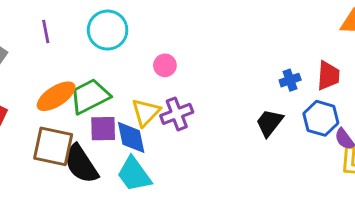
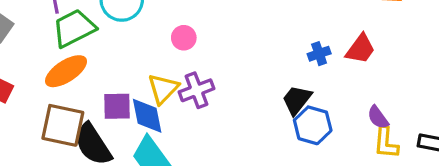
red trapezoid: (328, 76) -> (360, 49), turned 32
green trapezoid: (90, 96) -> (74, 28), moved
blue hexagon: (321, 118) -> (313, 125), moved

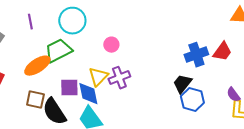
green trapezoid: (74, 28) -> (58, 51), moved
blue cross: (319, 54) -> (196, 55), size x1.6
brown square: (63, 125) -> (35, 100), size x0.7

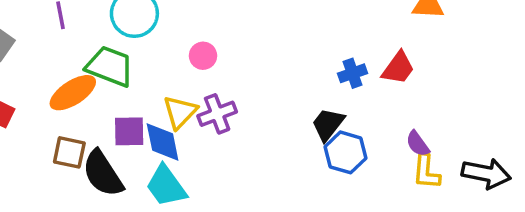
green trapezoid: (58, 51) -> (110, 66), turned 48
blue cross: (196, 55) -> (353, 73), size x0.7

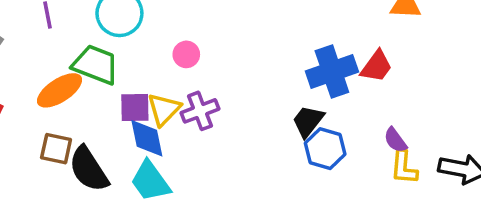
blue cross: (353, 73) -> (332, 72), size x1.8
purple square: (129, 131) -> (135, 108), moved

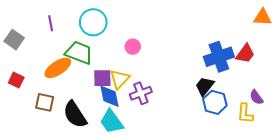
purple cross: (200, 111) -> (141, 93), moved
brown square: (56, 149) -> (45, 102), moved
yellow L-shape: (404, 167) -> (245, 113), moved

